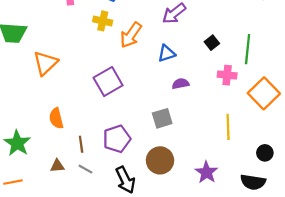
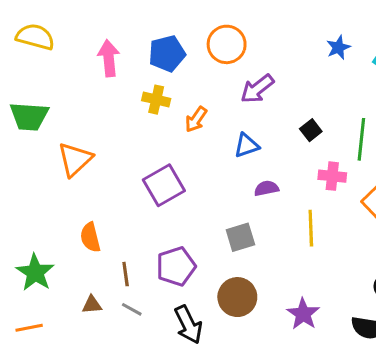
orange arrow: (131, 35) -> (196, 119), size x0.7
yellow line: (228, 127) -> (311, 228), moved

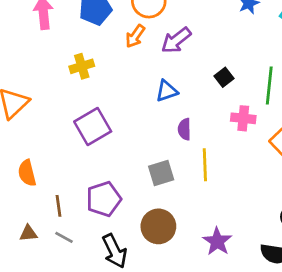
yellow cross: (156, 100) -> (82, 66), moved, turned -30
orange arrow: (196, 119) -> (135, 36), moved
purple semicircle: (266, 188) -> (184, 129), turned -80
yellow line: (311, 228) -> (205, 165), moved

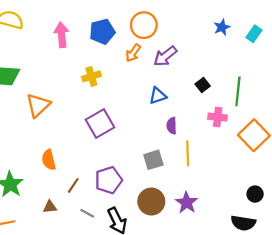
brown line: (58, 206) -> (73, 185), turned 42
gray line: (64, 237) -> (87, 213), moved
purple star: (217, 241) -> (187, 203), moved

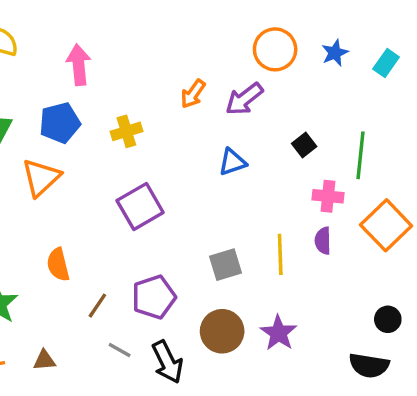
orange circle: (144, 25) -> (275, 49), moved
blue pentagon: (102, 32) -> (60, 123), moved
purple semicircle: (172, 126) -> (323, 241), moved
brown triangle: (50, 207) -> (44, 360), moved

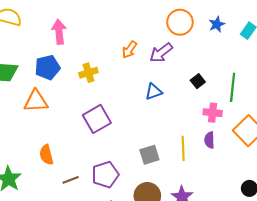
orange triangle: (41, 178) -> (36, 101), turned 40
brown line: (97, 306) -> (71, 180), turned 35

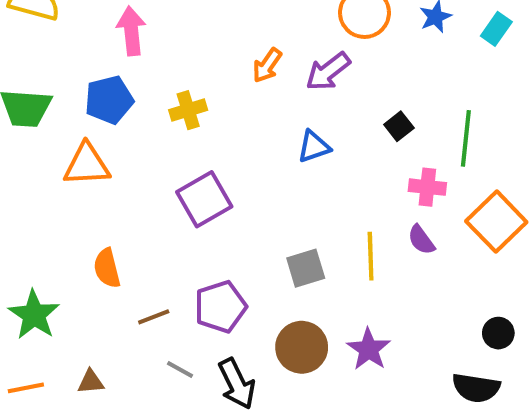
purple semicircle: (209, 140) -> (421, 240), turned -35

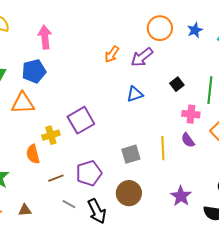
yellow cross: (188, 110) -> (51, 135), moved
purple star: (369, 349) -> (181, 196), moved

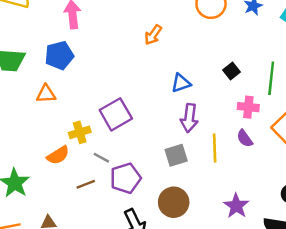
purple arrow: (142, 57) -> (189, 118), moved, turned -45
orange triangle: (23, 103) -> (46, 94), size x0.7
orange semicircle: (33, 154) -> (58, 155), turned -108
gray line: (69, 204) -> (101, 158), moved

